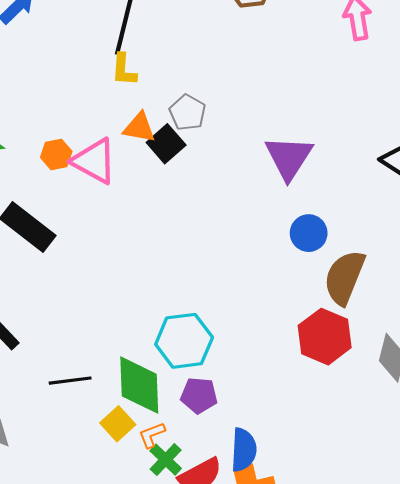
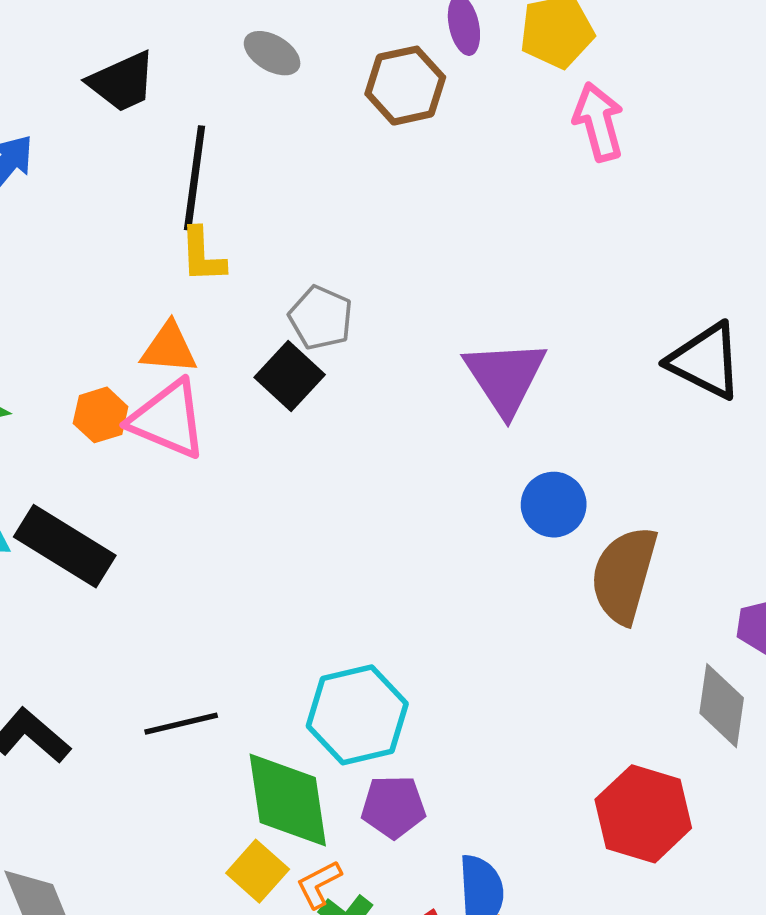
orange triangle: (139, 128) -> (169, 348), moved
red hexagon: (325, 337) -> (643, 814), moved
black line: (70, 381) -> (181, 724), moved

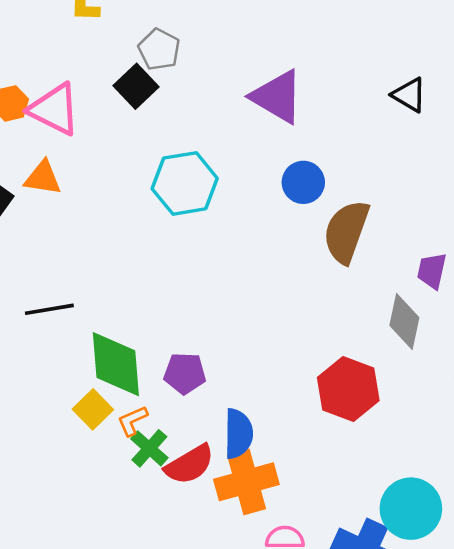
orange triangle: (169, 348) -> (43, 178), moved
black triangle: (705, 361) -> (409, 95), size x0.7
purple triangle: (505, 377) -> (277, 97), turned -30
cyan hexagon: (357, 715) -> (185, 183), moved

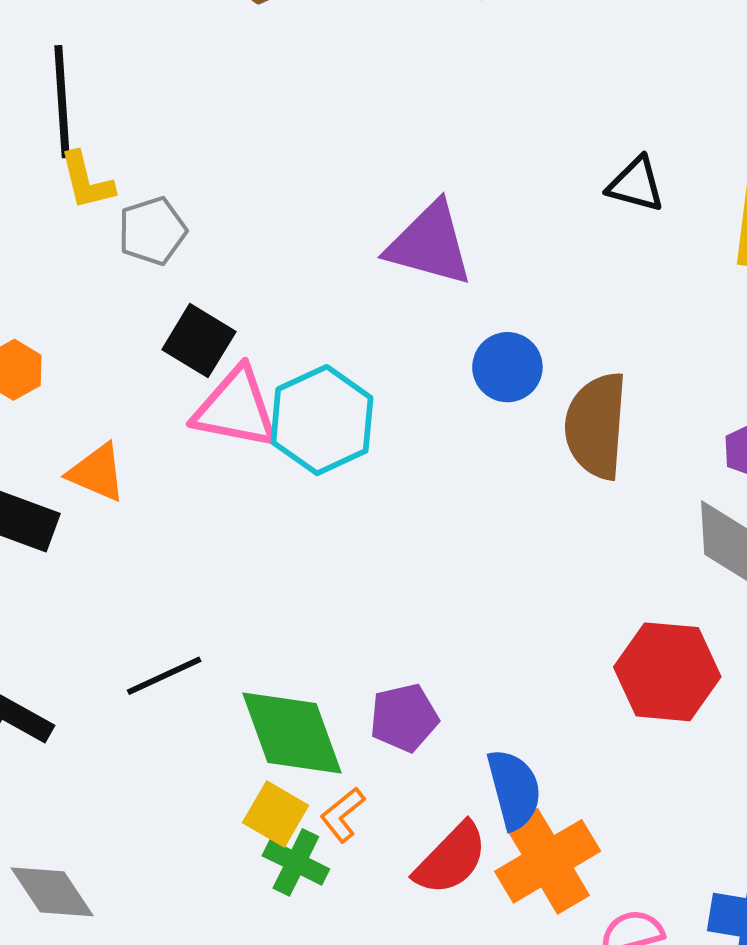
gray pentagon: (159, 49) -> (152, 231), moved, turned -30
black square: (136, 86) -> (199, 341), moved
pink triangle: (54, 109) -> (236, 408), moved
orange triangle: (43, 178) -> (97, 473), turned 30
green cross: (149, 448) -> (296, 862), moved

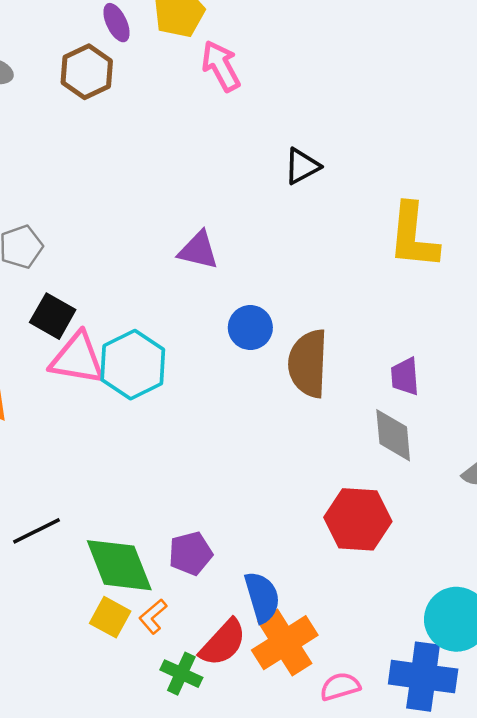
black triangle: (636, 184) -> (302, 166), moved, turned -42
purple triangle: (430, 244) -> (198, 250), size x0.7
green cross: (296, 862) -> (181, 674), moved

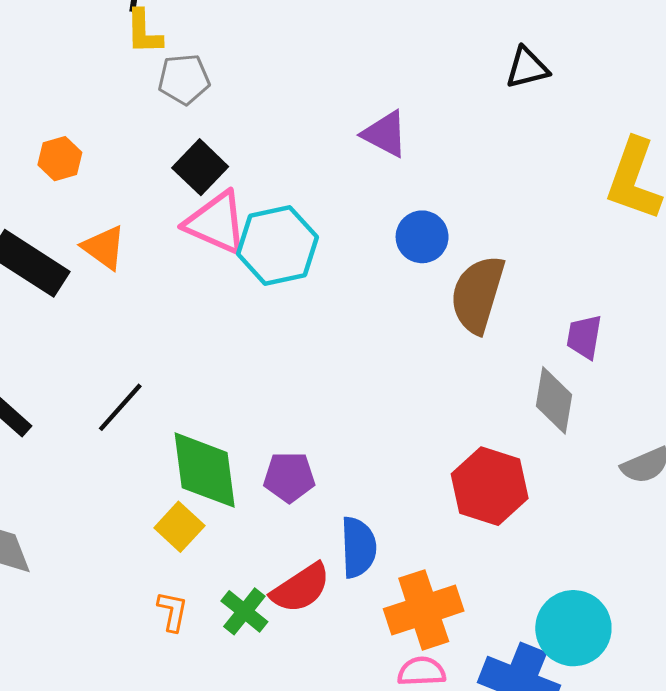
black line: (36, 531) -> (120, 407), turned -36
orange L-shape: (153, 616) -> (172, 611), moved, turned 128
orange cross: (285, 643) -> (424, 610), moved

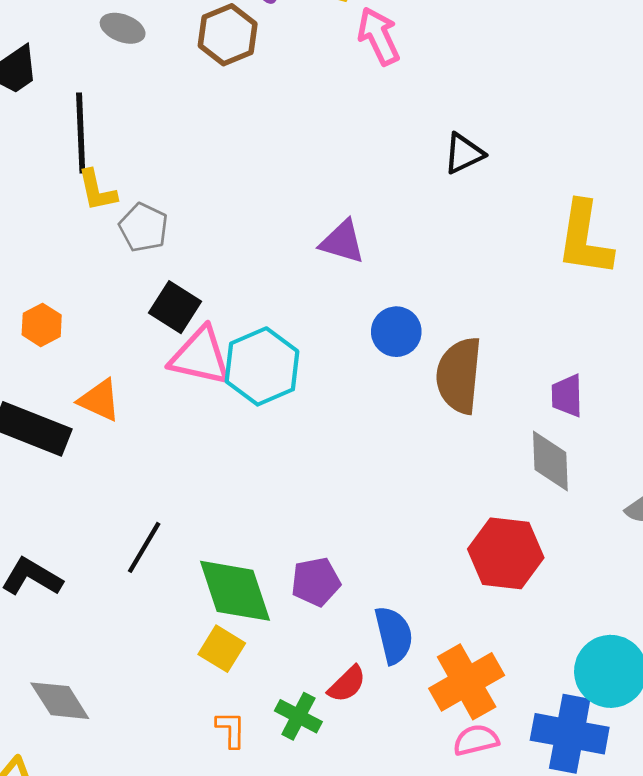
gray pentagon: (184, 79) -> (144, 227), turned -30
red semicircle: (301, 588) -> (347, 684), size x0.7

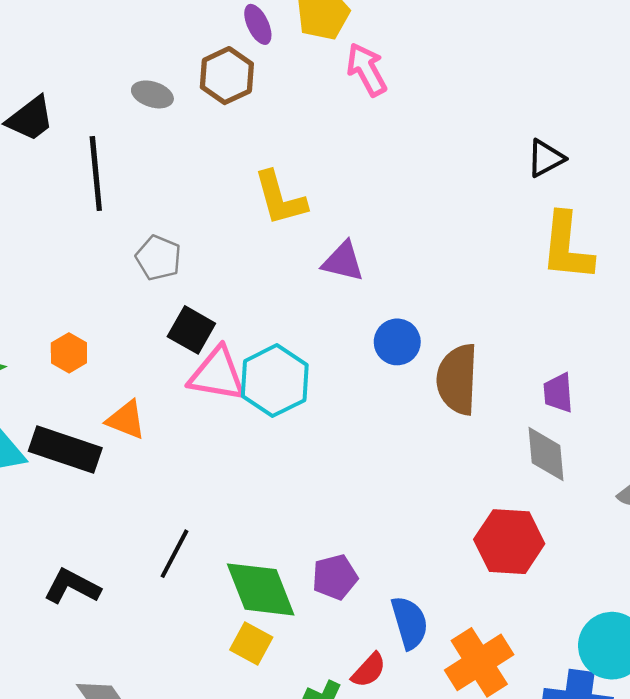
gray ellipse: (123, 28) -> (152, 94), moved
black triangle: (464, 153) -> (546, 158), moved
yellow L-shape: (97, 190) -> (280, 198), moved, size x1.4

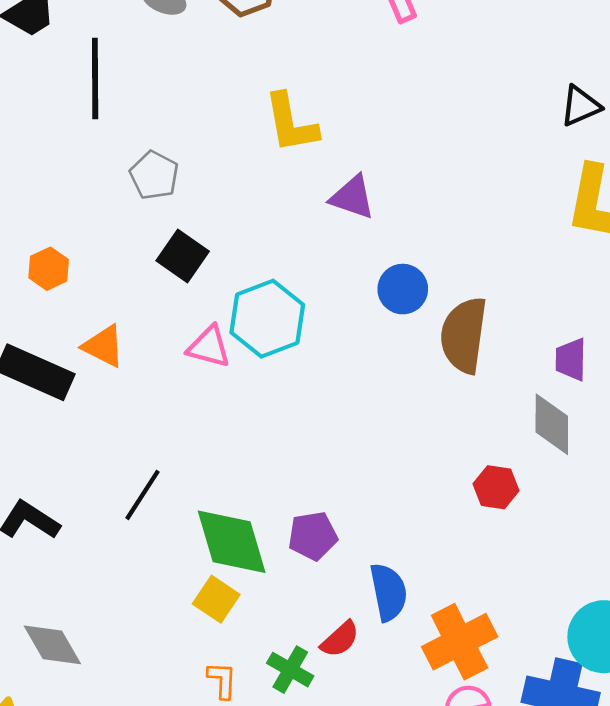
pink triangle: (217, 374) -> (209, 347), moved, size x0.7
red hexagon: (509, 542) -> (496, 487), moved, size x0.6

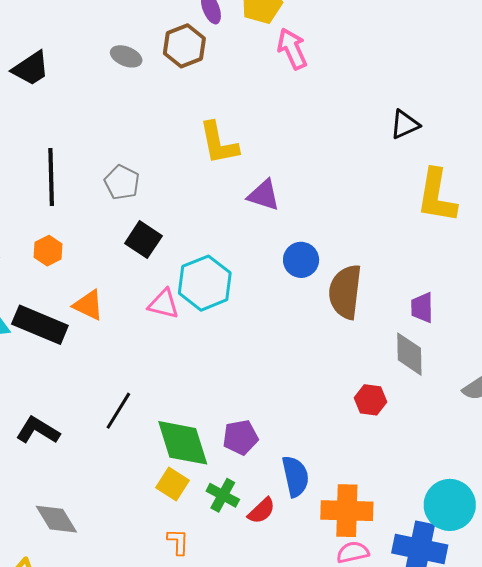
black line: (95, 78) -> (51, 177), moved
black triangle: (580, 106) -> (405, 124), moved
orange cross: (460, 642) -> (347, 511), turned 30
green cross: (290, 670) -> (223, 495), moved

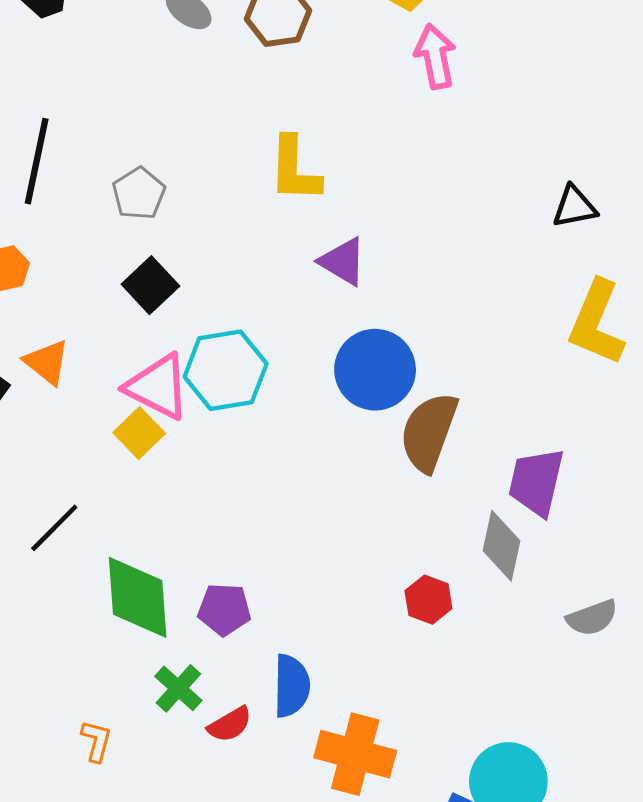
blue circle: (301, 260) -> (375, 370), size x1.5
pink triangle: (164, 304) -> (158, 387), size x1.4
purple trapezoid: (422, 308) -> (536, 482), size x1.5
yellow square: (173, 484) -> (139, 433), moved

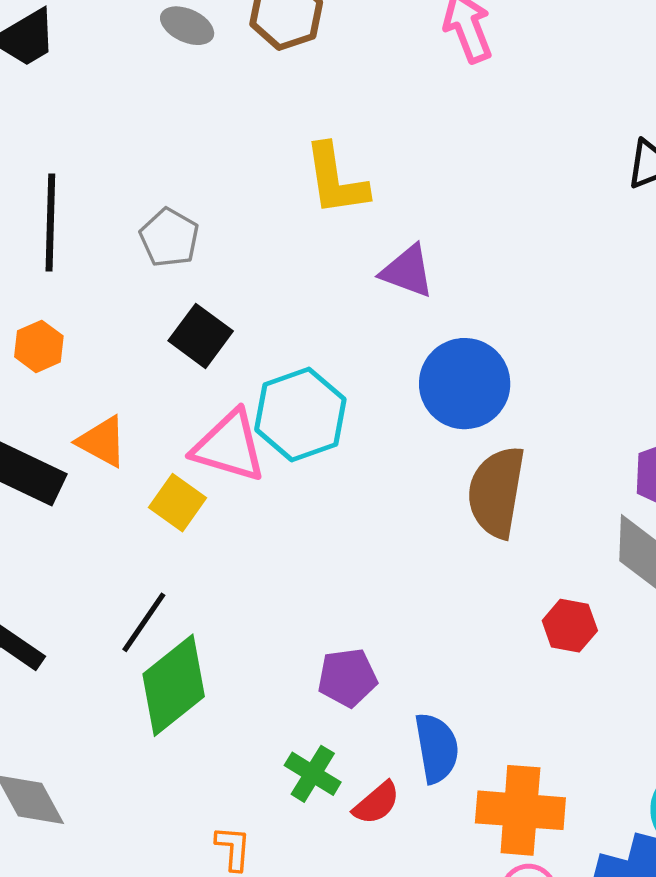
brown semicircle: (429, 432) -> (496, 492), moved
yellow square: (139, 433) -> (177, 503), moved
green diamond: (138, 597) -> (174, 685), moved, turned 66

